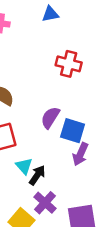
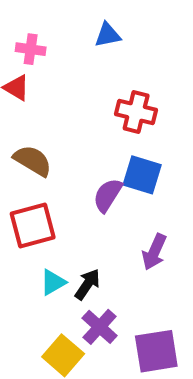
blue square: (73, 131) -> (142, 175), moved
cyan triangle: (24, 166) -> (53, 282), moved, turned 42

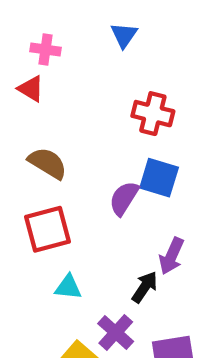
blue triangle: (108, 35) -> (124, 35), turned -44
cyan triangle: (53, 282) -> (68, 287), turned 36
black arrow: (87, 284) -> (145, 287), moved

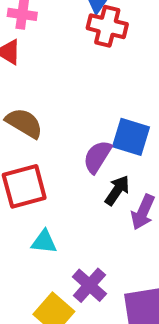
red cross: (153, 114) -> (107, 26), moved
black arrow: (145, 287) -> (117, 190), moved

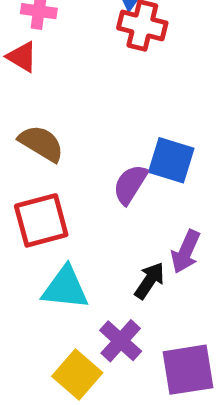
black arrow: (117, 190) -> (150, 281), moved
cyan triangle: (44, 242) -> (65, 288), size x1.5

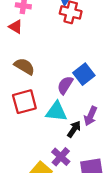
blue square: (171, 160) -> (84, 74), turned 35
cyan triangle: (65, 288) -> (56, 112), moved

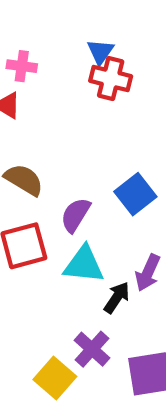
purple semicircle: (65, 85) -> (76, 215), moved

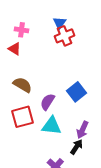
red cross: (111, 79) -> (64, 36), turned -36
black arrow: (117, 297) -> (76, 147), moved

